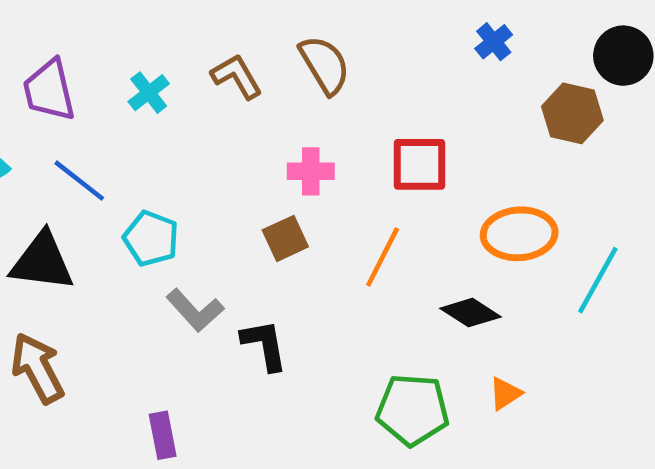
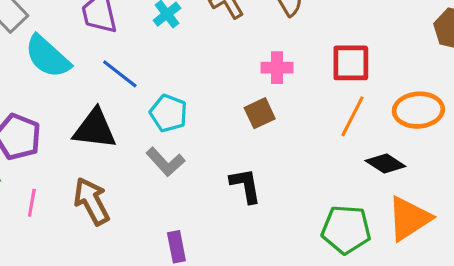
orange line: (383, 257) -> (352, 116), moved
gray L-shape: (195, 310) -> (165, 162), moved
orange triangle: (505, 394) -> (409, 218), size x2.0

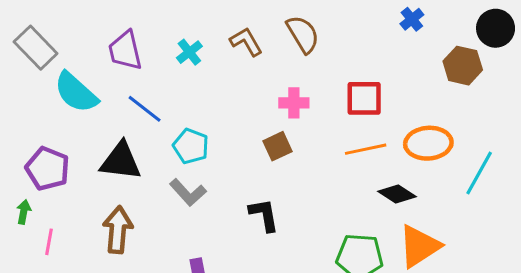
orange line: (352, 116) -> (366, 149), turned 51
brown arrow: (92, 201) -> (118, 230), turned 33
pink line: (32, 203) -> (49, 242), moved

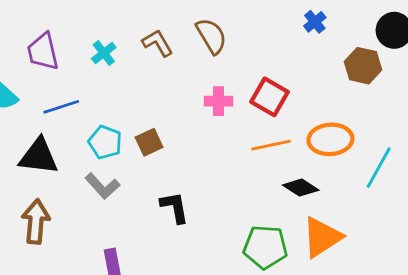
red square: (364, 98) -> (269, 97), turned 30
pink cross: (294, 103) -> (219, 101), moved
blue line: (145, 109) -> (61, 107), turned -56
brown square: (278, 146) -> (149, 142), moved

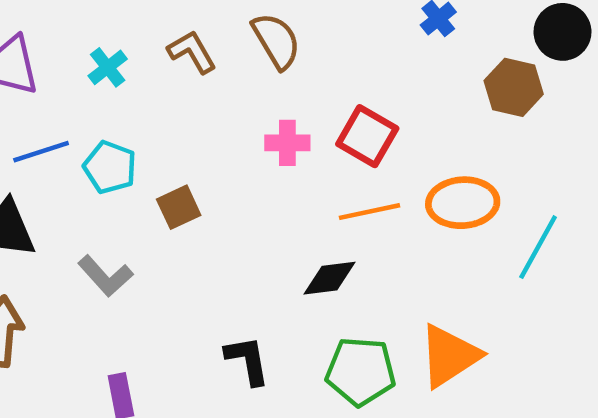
cyan pentagon: (105, 142) -> (110, 167), moved
black diamond: (301, 188) -> (330, 278), moved, turned -40
black L-shape: (175, 207) -> (247, 360), moved

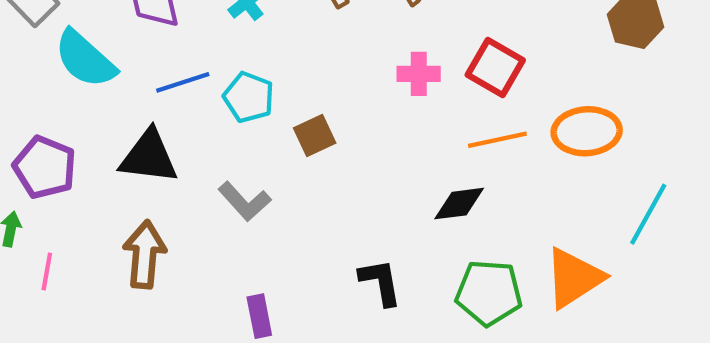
cyan line: (538, 247) -> (648, 214), moved

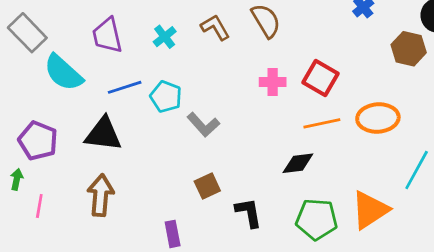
brown square: (315, 135) -> (207, 186), moved
gray L-shape: (244, 201) -> (203, 125), moved

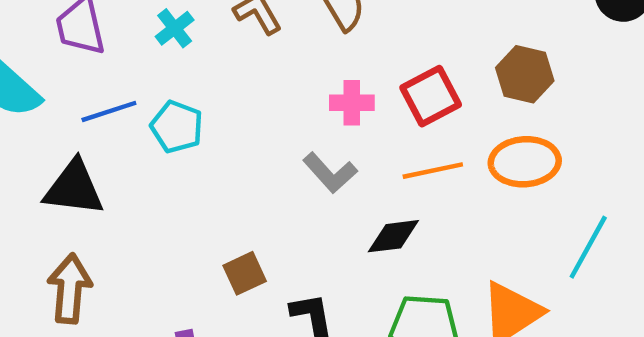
brown hexagon: (409, 49) -> (525, 74), moved
red square: (321, 78) -> (431, 96), turned 32
gray L-shape: (203, 125) -> (330, 173), moved

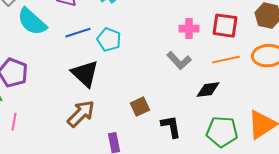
red square: (431, 96) -> (225, 26), turned 36
black triangle: (74, 188) -> (85, 74), moved, turned 36
brown arrow: (70, 289) -> (81, 114), moved, turned 40

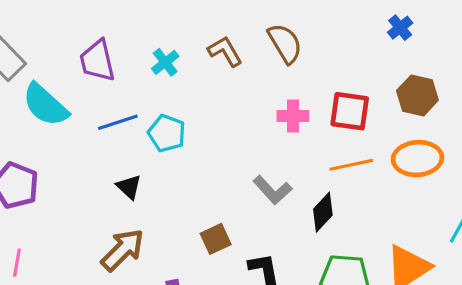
gray L-shape: (179, 61) -> (272, 190), moved
black triangle: (85, 74) -> (129, 187), size x0.6
black diamond: (208, 90) -> (323, 212), turned -40

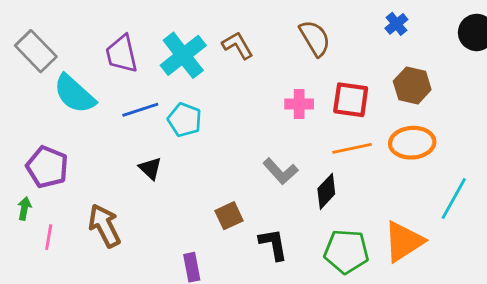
brown semicircle: (285, 43) -> (315, 38), moved
cyan cross: (165, 62) -> (183, 55), size x1.8
brown arrow: (123, 250) -> (104, 226), moved, turned -72

